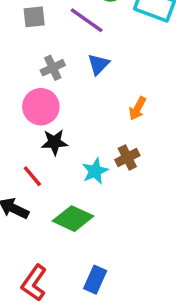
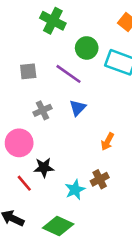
pink circle: (41, 107) -> (19, 143), moved
red line: (32, 176) -> (24, 183), moved

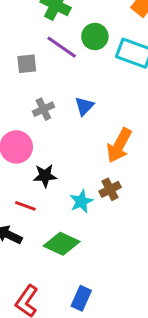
purple line: (68, 74) -> (62, 47), moved
orange arrow: (107, 142) -> (119, 145), size x1.6
red line: (24, 183) -> (25, 206), moved, turned -30

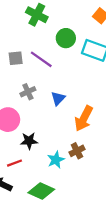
purple line: (62, 47) -> (41, 59), moved
blue triangle: (84, 106) -> (58, 98), moved
red line: (25, 206) -> (15, 163), turned -40

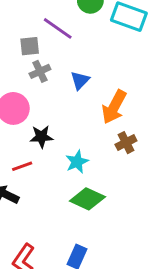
gray square: (16, 58) -> (30, 46), moved
brown cross: (77, 151) -> (126, 143), moved
green diamond: (41, 191) -> (87, 199), moved

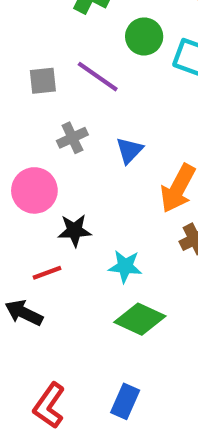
gray square: (30, 46) -> (43, 81), moved
cyan star: (77, 162) -> (125, 266), turned 30

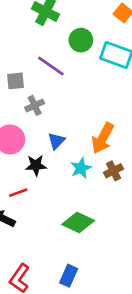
gray square: (43, 81) -> (16, 81), moved
blue triangle: (129, 150) -> (56, 141), moved
cyan star: (125, 266) -> (81, 168), moved, turned -30

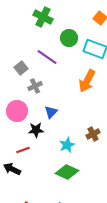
gray square: (16, 81) -> (21, 68), turned -32
orange arrow: (103, 138) -> (87, 81), moved
cyan star: (81, 168) -> (67, 145), moved

